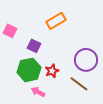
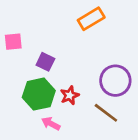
orange rectangle: (56, 21) -> (91, 19), moved
pink square: (10, 31) -> (13, 42), turned -32

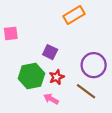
purple square: (45, 62) -> (50, 52), moved
pink arrow: (51, 124) -> (51, 99), moved

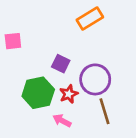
purple circle: (94, 65) -> (95, 79), moved
brown line: (86, 91) -> (104, 111), turned 36

